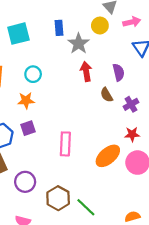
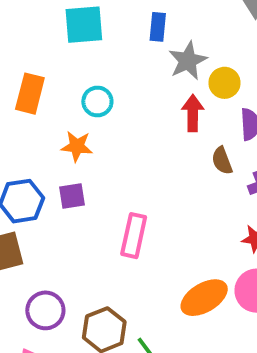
yellow circle: (100, 26) -> (224, 83), moved
orange ellipse: (108, 156) -> (204, 298), moved
purple circle: (25, 182) -> (45, 310), moved

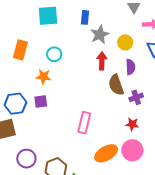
yellow circle: (224, 83) -> (125, 42), moved
brown semicircle: (222, 161) -> (116, 85), size x1.5
pink rectangle: (134, 236) -> (84, 123), moved

